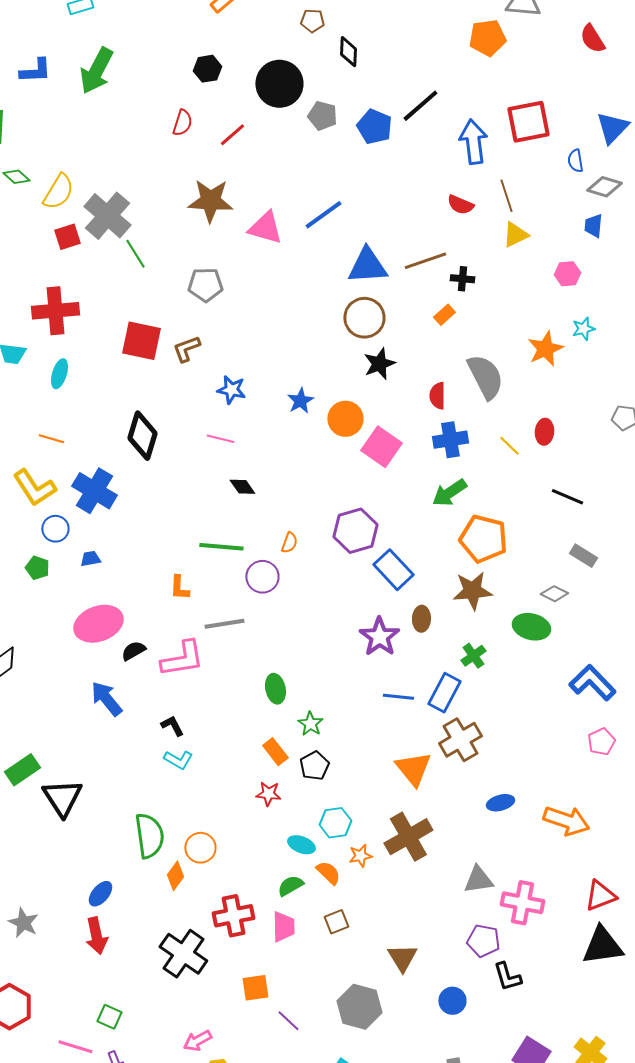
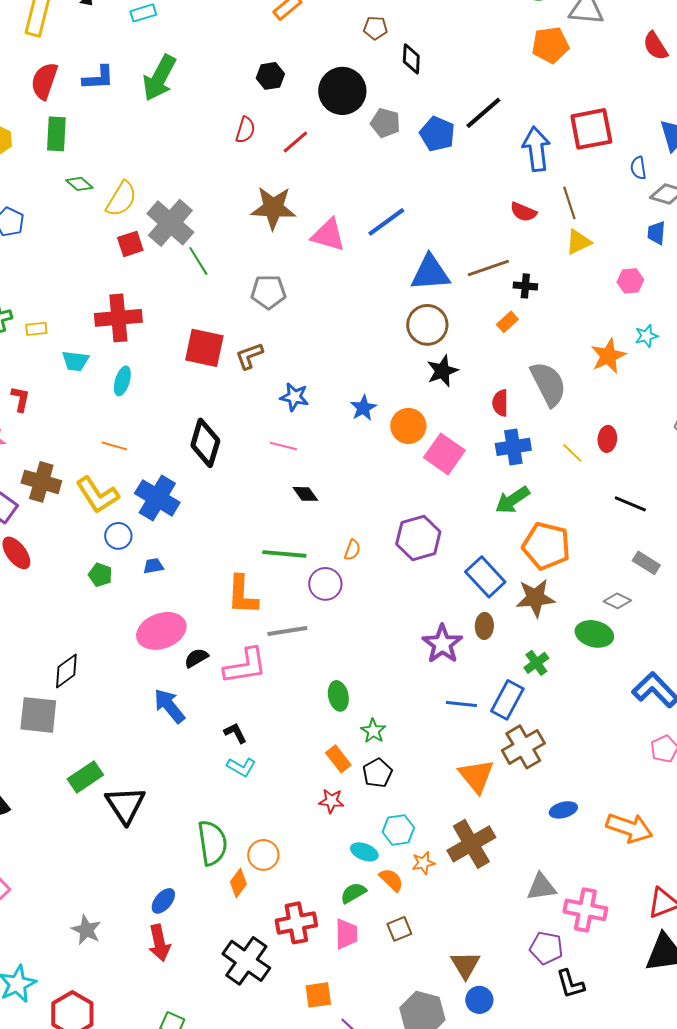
blue rectangle: (393, 570) -> (485, 577), moved
orange L-shape: (179, 588) -> (242, 595), size x1.6
blue circle: (452, 1001) -> (479, 1000), moved

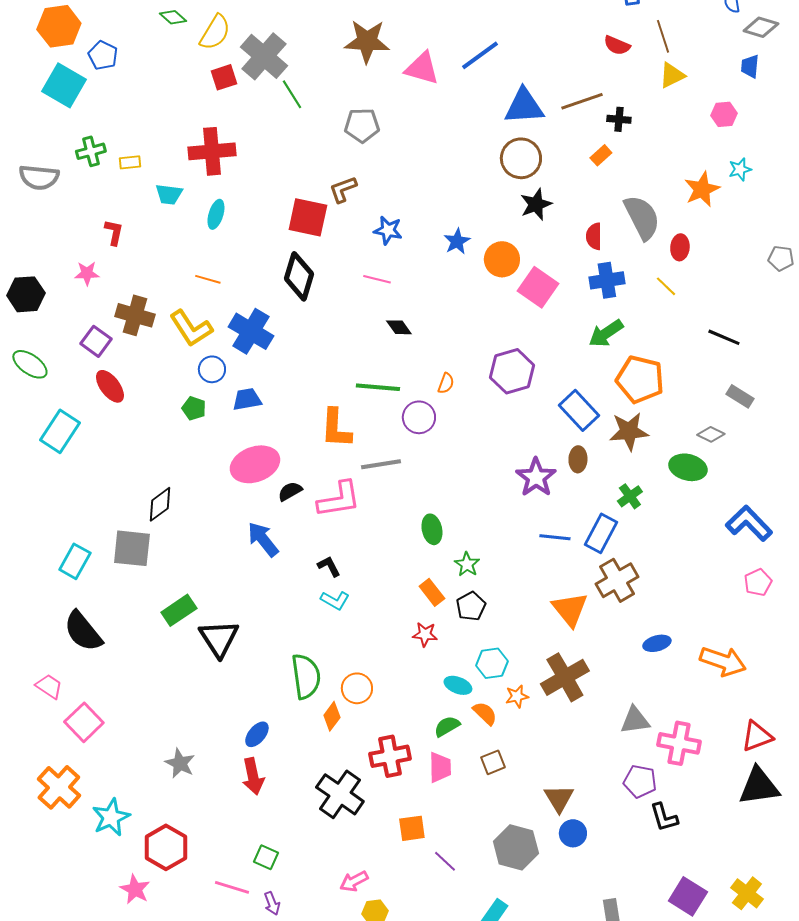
red square: (204, 348) -> (308, 217), moved
red ellipse: (607, 439) -> (680, 247), moved
blue trapezoid: (153, 566) -> (247, 399), size x1.4

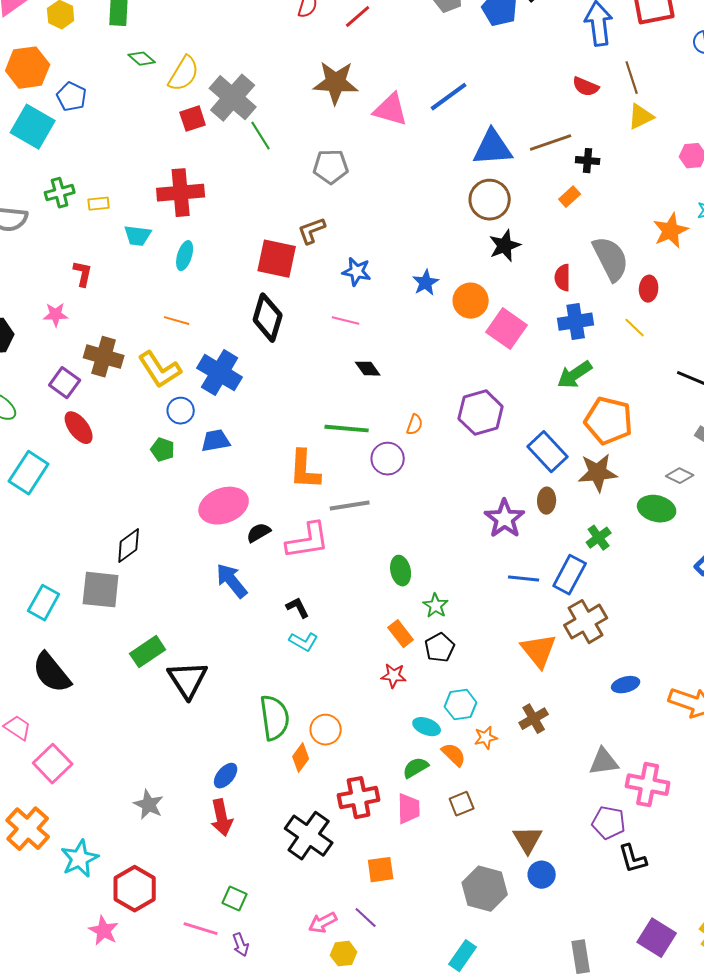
brown cross: (565, 677) -> (534, 719), size x0.6
purple line: (445, 861) -> (366, 918), moved

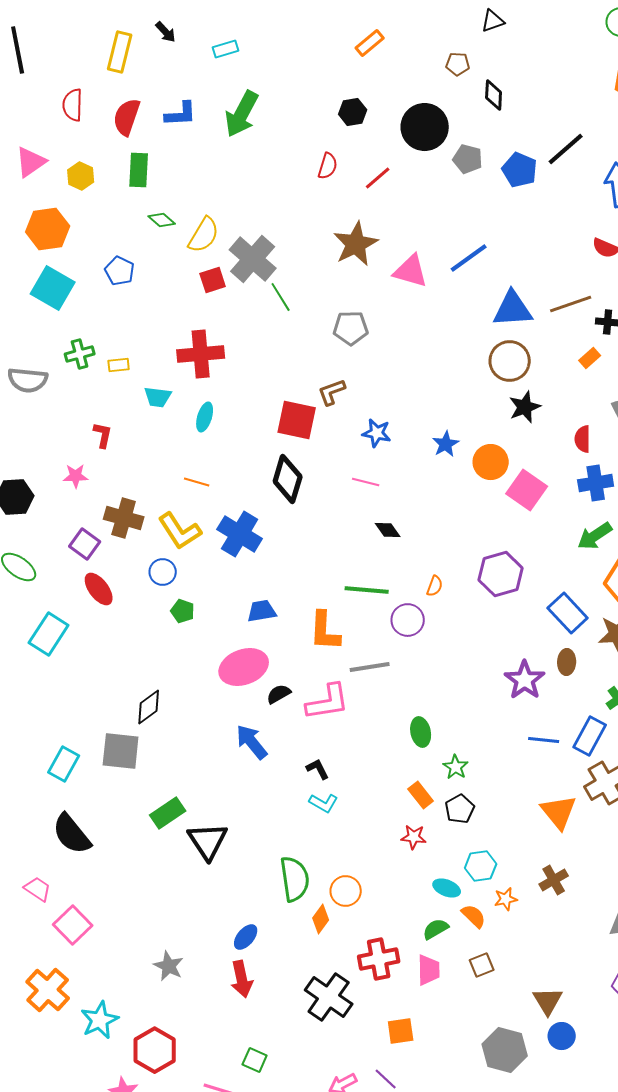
brown star: (336, 83) -> (356, 244), turned -30
blue pentagon: (72, 97) -> (120, 271), moved
blue circle: (181, 411) -> (163, 572), moved
blue trapezoid: (216, 441) -> (262, 611), moved

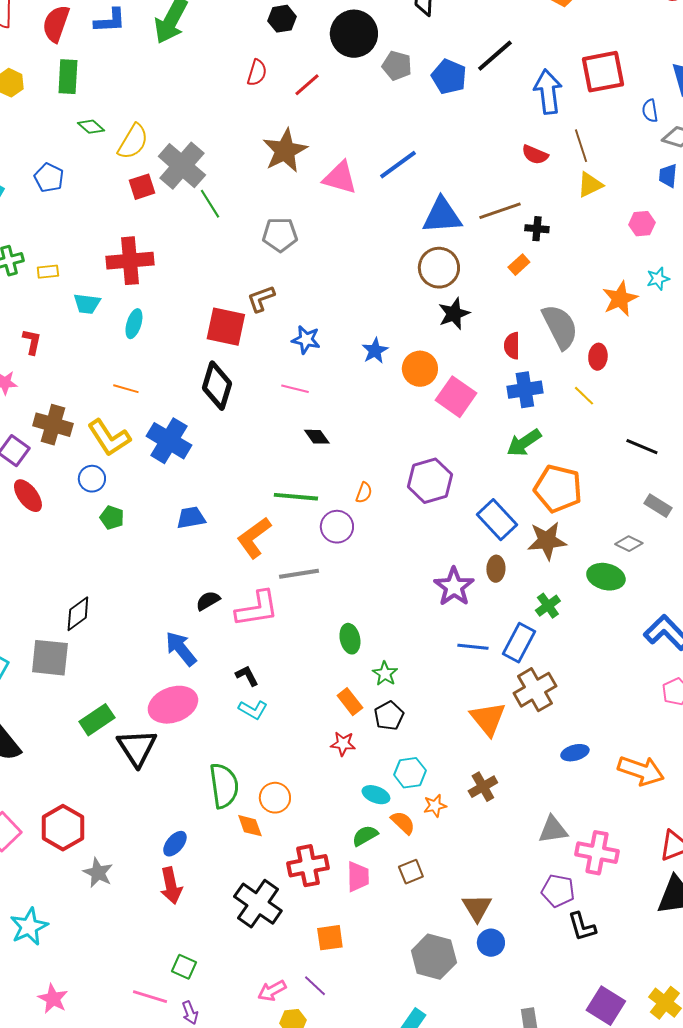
orange L-shape: (325, 631) -> (254, 538), turned 51
pink ellipse: (244, 667) -> (173, 705), moved
orange diamond: (321, 919) -> (250, 826), turned -56
red hexagon: (155, 1050) -> (63, 828), moved

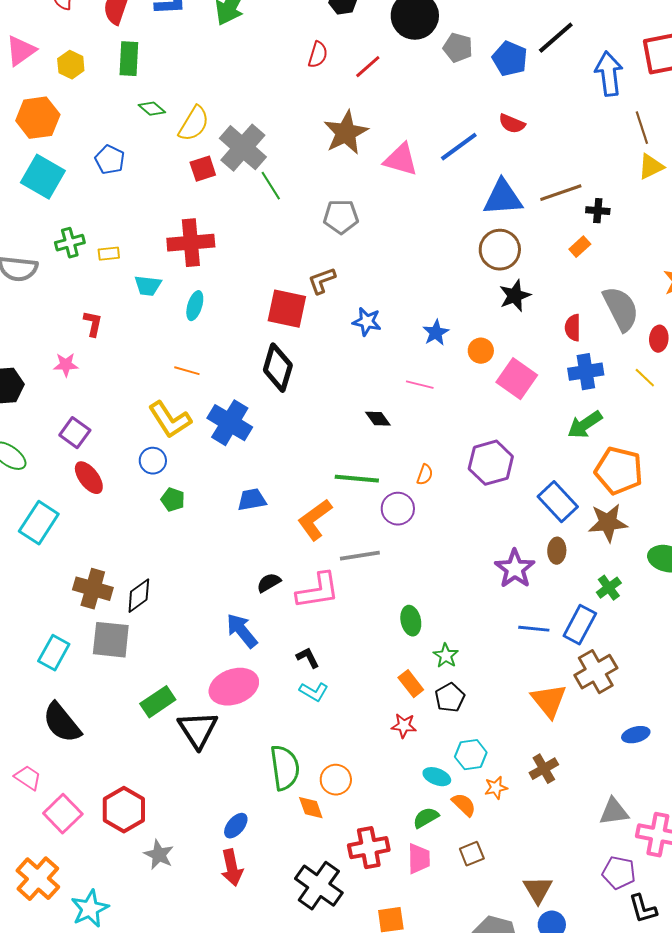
red semicircle: (535, 155) -> (512, 124), moved
orange circle: (420, 369) -> (481, 351), size x0.7
pink line: (295, 389) -> (420, 385), moved
brown cross: (53, 425) -> (93, 589), moved

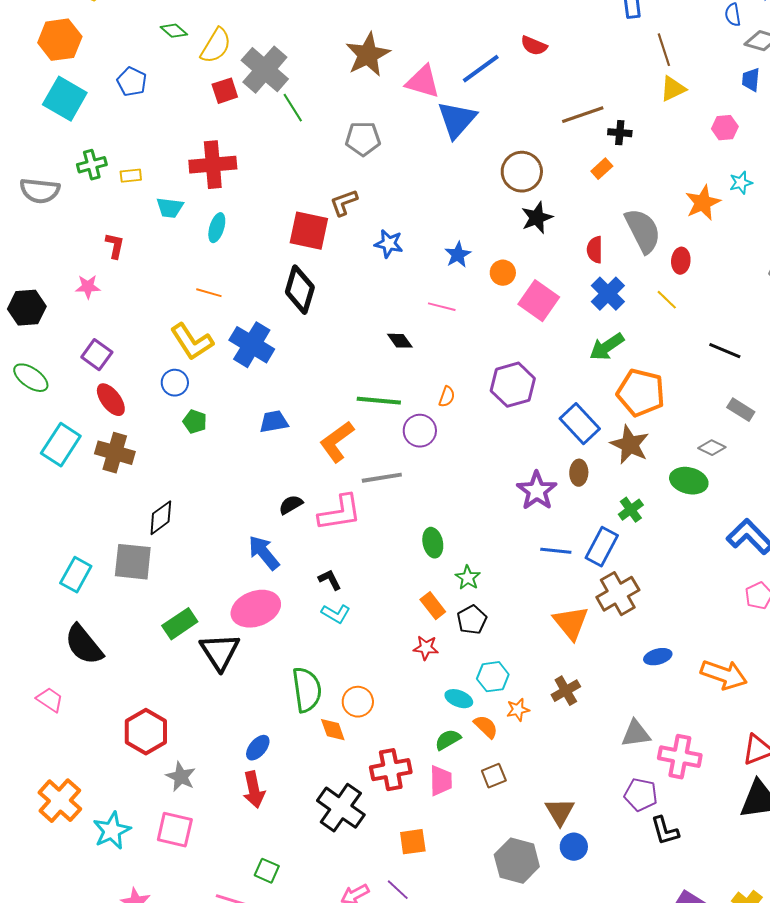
blue triangle: (503, 198) -> (457, 120), moved, turned -45
blue cross: (586, 372) -> (608, 294), turned -36
brown star: (608, 523) -> (630, 445), turned 30
brown cross: (93, 589) -> (115, 453), moved
pink square: (63, 814) -> (175, 830), moved, turned -33

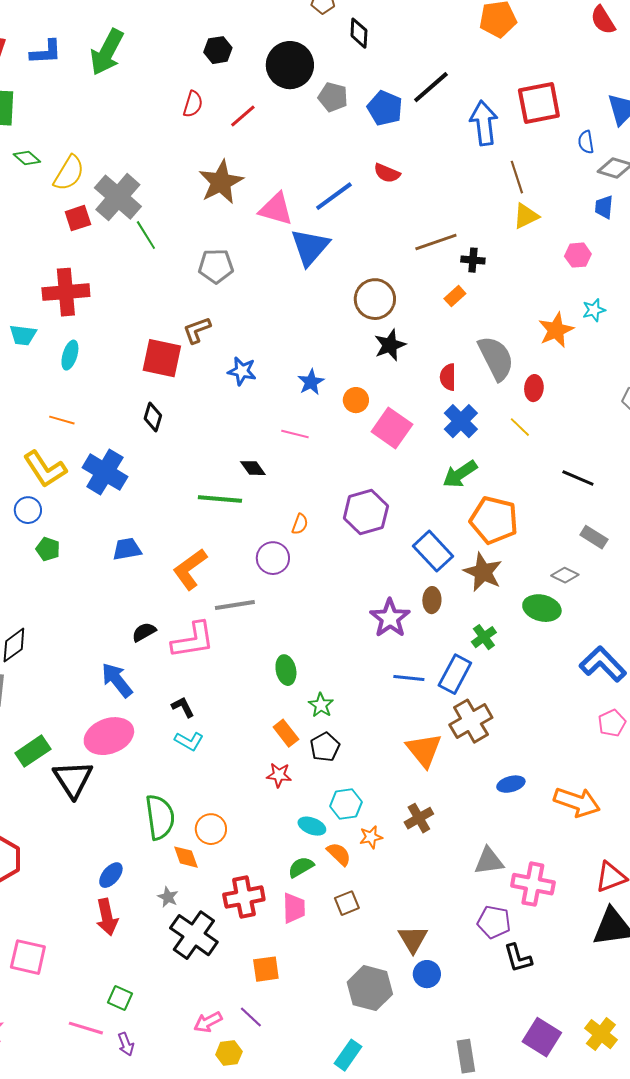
black diamond: (300, 290) -> (153, 417), size x0.6
green line: (379, 401) -> (220, 499), moved
gray star: (181, 777) -> (168, 897), moved, size x0.7

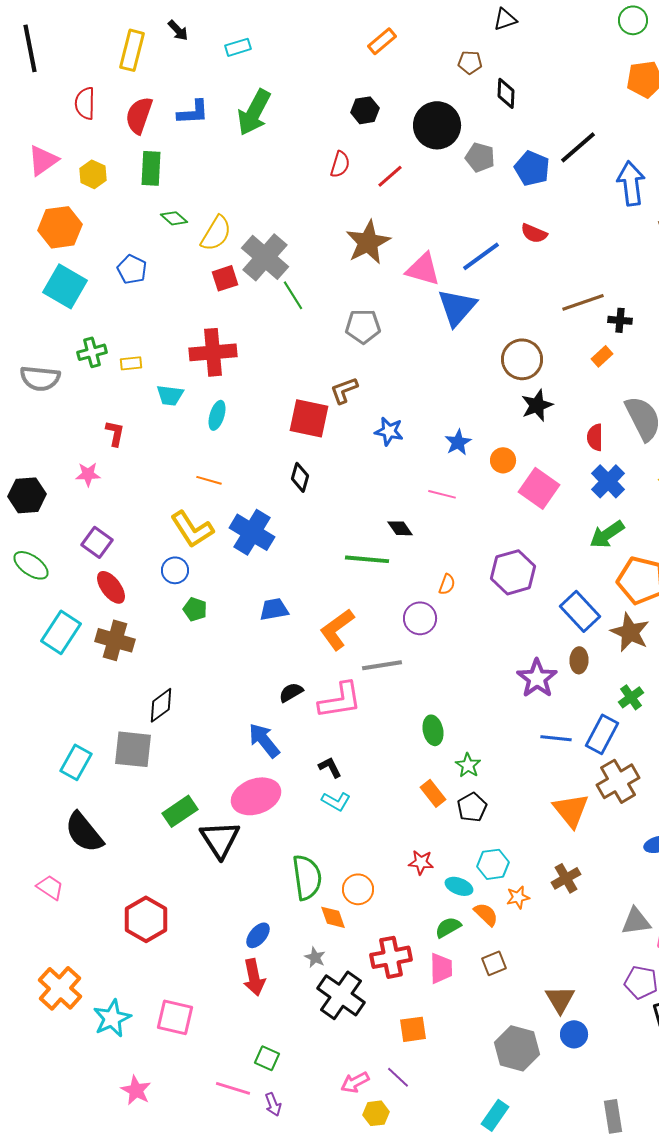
red star: (279, 775) -> (421, 862), moved

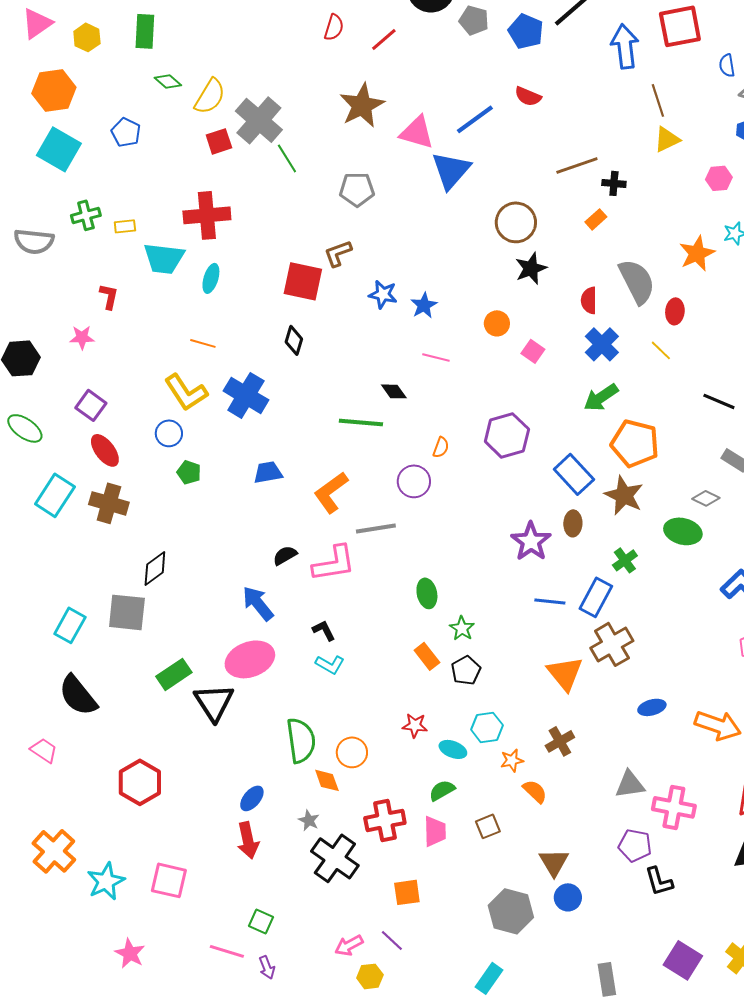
cyan trapezoid: (170, 395) -> (164, 258), size x1.5
blue star: (458, 442) -> (424, 305), moved
pink square: (539, 488) -> (533, 351), size x0.6
orange semicircle: (486, 914) -> (535, 791), moved

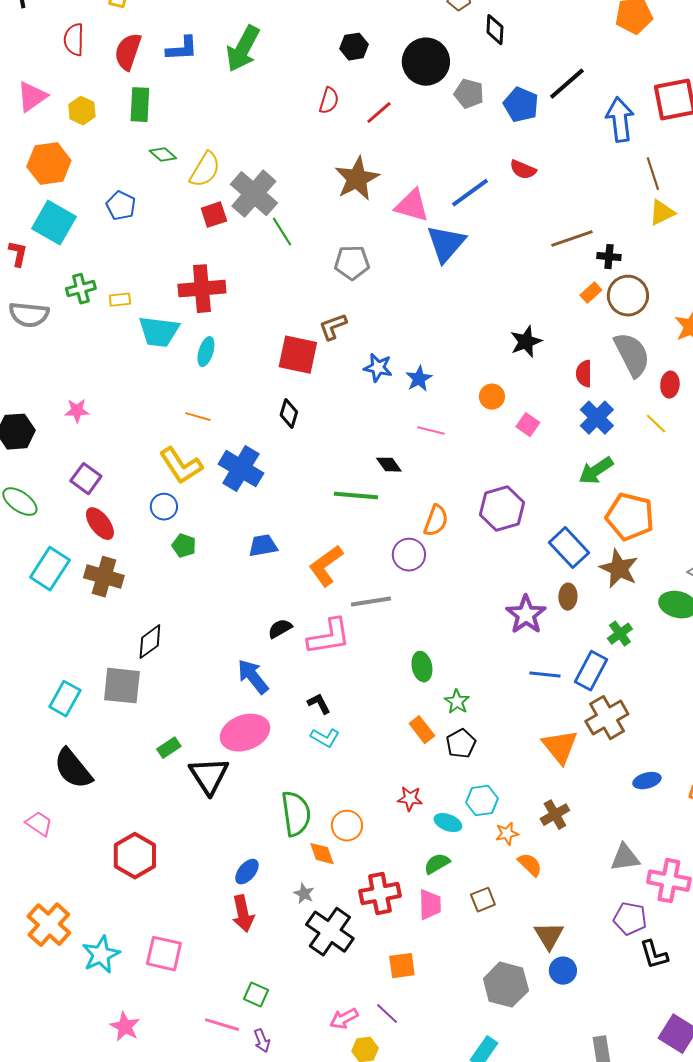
brown circle: (516, 222) -> (628, 296), moved
red L-shape: (109, 296) -> (18, 254), moved
orange semicircle: (441, 447) -> (436, 521), size x1.5
green rectangle: (174, 674) -> (169, 748), size x0.7

